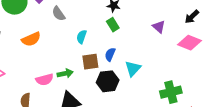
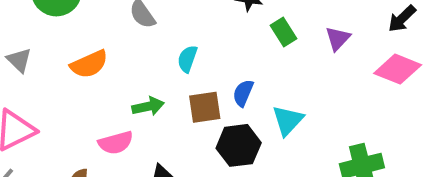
green rectangle: (113, 25) -> (284, 32), moved
purple triangle: (159, 27) -> (338, 39), turned 32
green arrow: (65, 73) -> (148, 106), moved

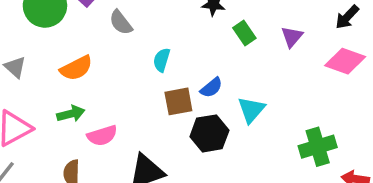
blue semicircle: (243, 93) -> (211, 88), turned -150
green arrow: (148, 106) -> (71, 114), moved

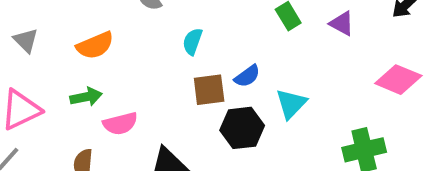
purple triangle: (292, 37) -> (342, 23), turned -45
pink diamond: (345, 61) -> (398, 80), moved

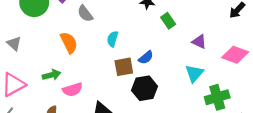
purple triangle: (342, 23) -> (199, 42), moved
orange semicircle: (95, 45) -> (69, 43), moved, turned -90
cyan triangle: (291, 104) -> (194, 73), moved

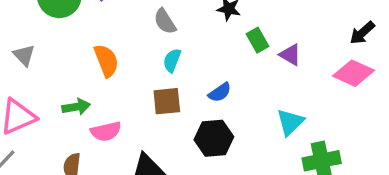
gray semicircle: (85, 14) -> (165, 21), moved
purple triangle: (199, 42) -> (290, 55), moved
pink diamond: (235, 55) -> (354, 73), moved
brown square: (124, 67) -> (167, 101), moved

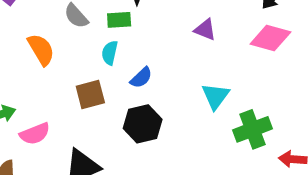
green rectangle: (258, 40) -> (119, 20), moved, turned -55
cyan semicircle: (172, 60) -> (110, 53), moved
orange semicircle: (106, 61) -> (41, 50), moved

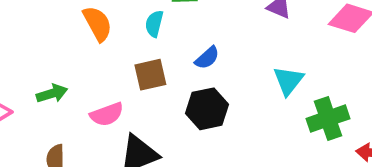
cyan semicircle: (110, 53) -> (154, 24), moved
pink semicircle: (35, 134) -> (107, 114), moved

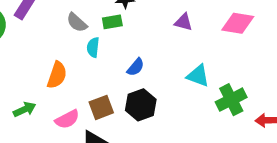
orange semicircle: (97, 24) -> (57, 75), moved, turned 56
brown square: (150, 75) -> (101, 107), moved
cyan triangle: (288, 81) -> (198, 76), turned -40

